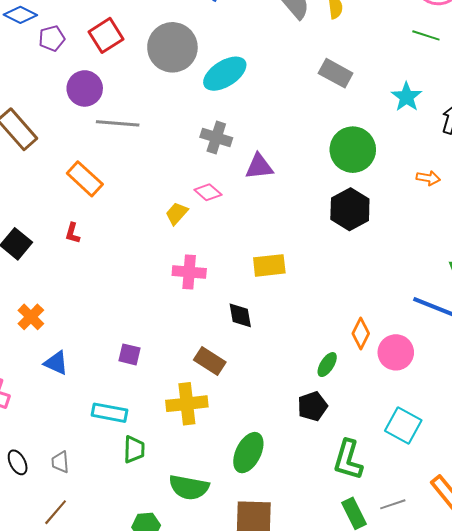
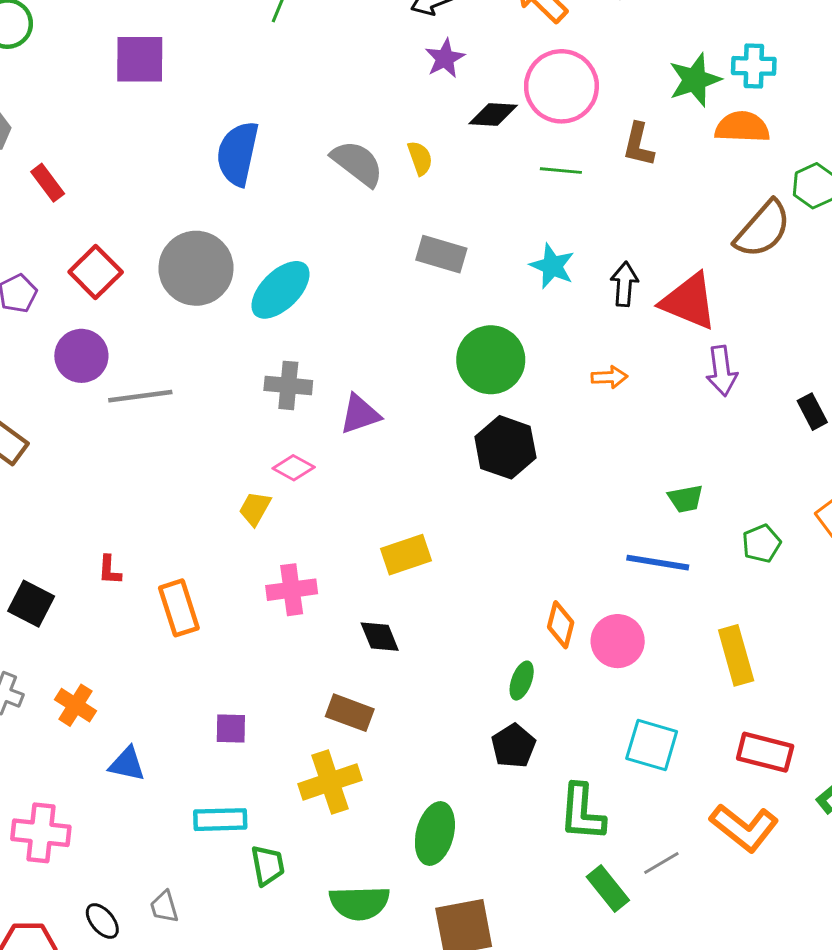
orange rectangle: (85, 179) -> (179, 608), moved, turned 42

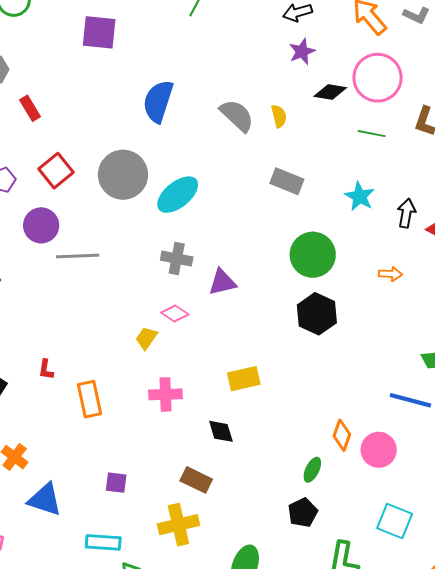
blue triangle: (127, 764) -> (45, 500), size x1.4

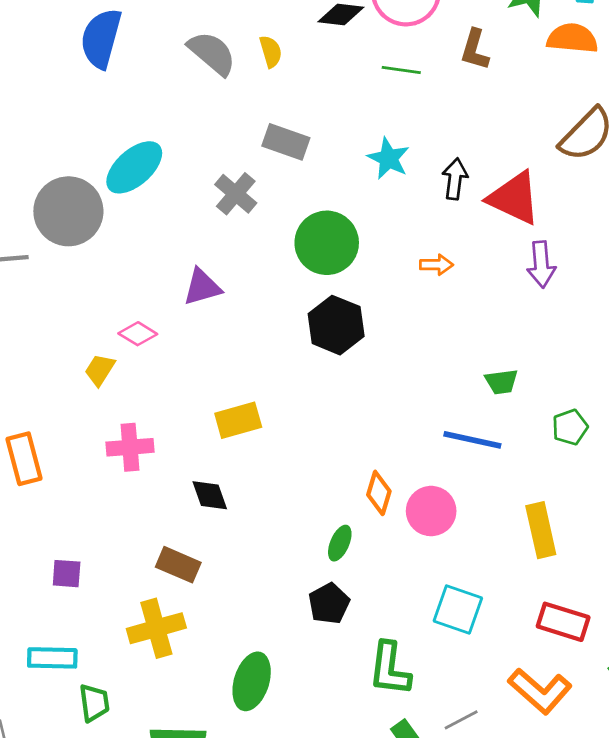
gray circle: (123, 175) -> (68, 211), moved
gray cross: (177, 259) -> (236, 194), moved, turned 32

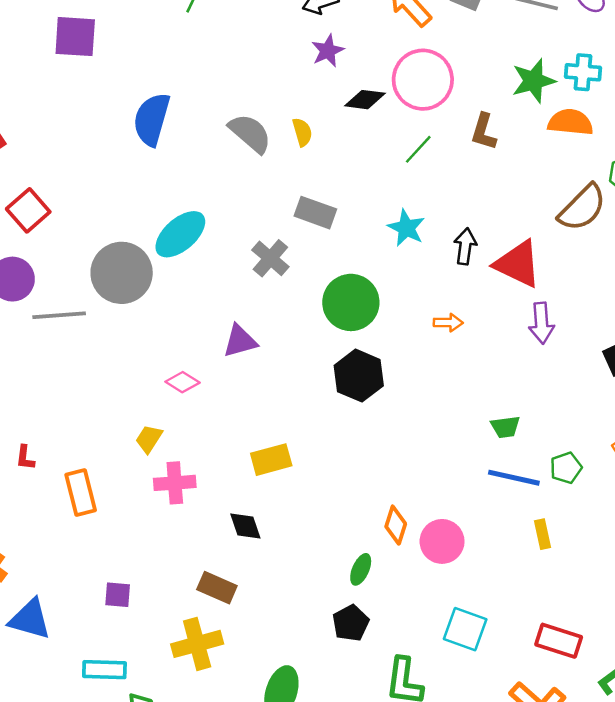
green line: (401, 70) -> (418, 149), turned -56
yellow trapezoid: (100, 370) -> (149, 439), moved
blue line: (472, 440) -> (514, 478), moved
yellow rectangle: (541, 530) -> (543, 534), moved, size x0.6

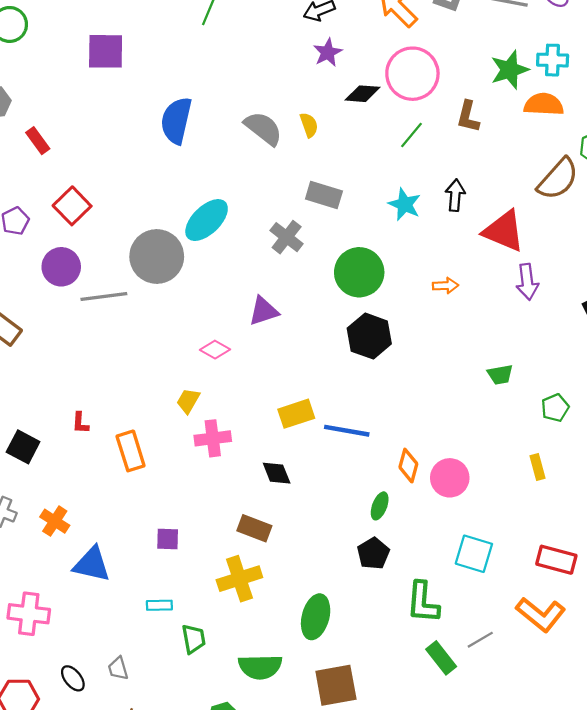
black arrow: (465, 246) -> (455, 195), moved
blue line: (514, 478) -> (347, 431), moved
cyan rectangle: (104, 670) -> (159, 605), size x0.7

